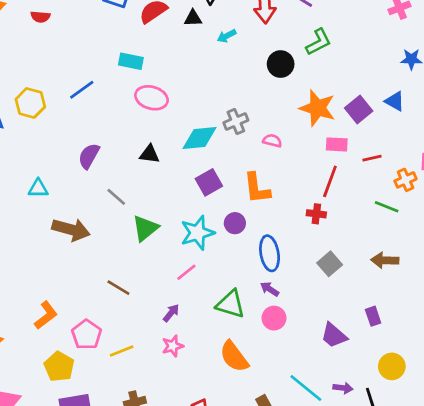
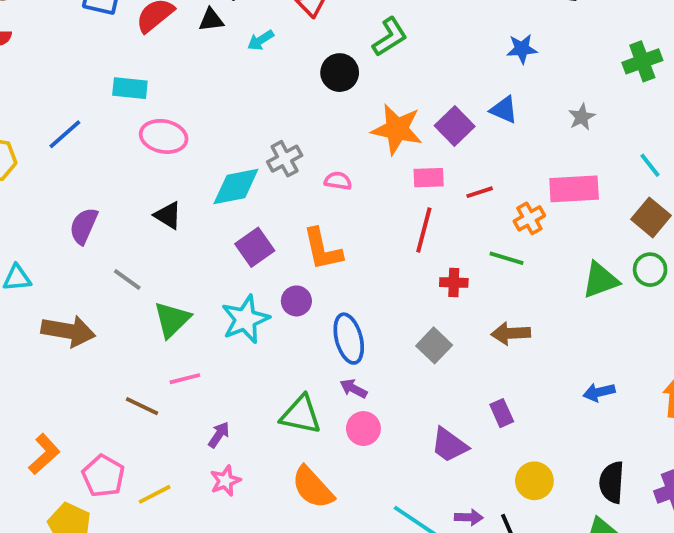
black triangle: (149, 154) -> (168, 215), turned 30
red cross: (316, 214) -> (454, 282), moved
pink line: (186, 272) -> (185, 379), moved, turned 30

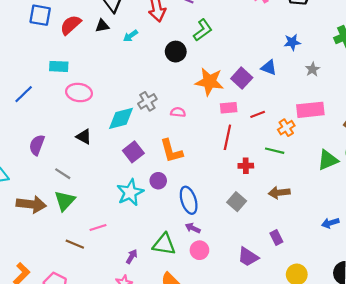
blue star: (522, 49) -> (292, 42), moved
green triangle: (172, 320) -> (65, 201), moved
purple arrow: (219, 435) -> (132, 256), moved

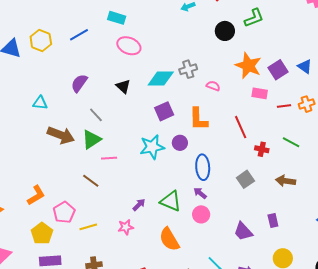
orange cross: (286, 128) -> (307, 104), moved
red line: (227, 137) -> (241, 127), moved, turned -50
pink line: (98, 227) -> (109, 158), moved

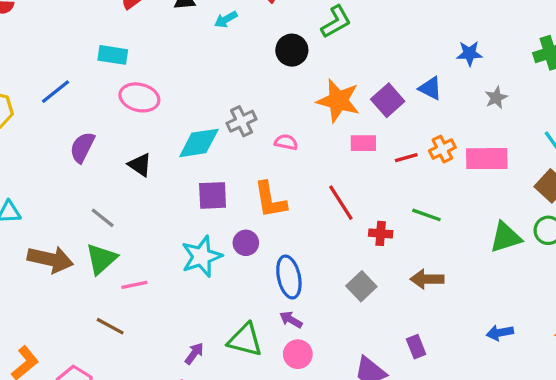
purple semicircle: (79, 83) -> (82, 147), moved
purple square: (164, 111) -> (213, 195), turned 30

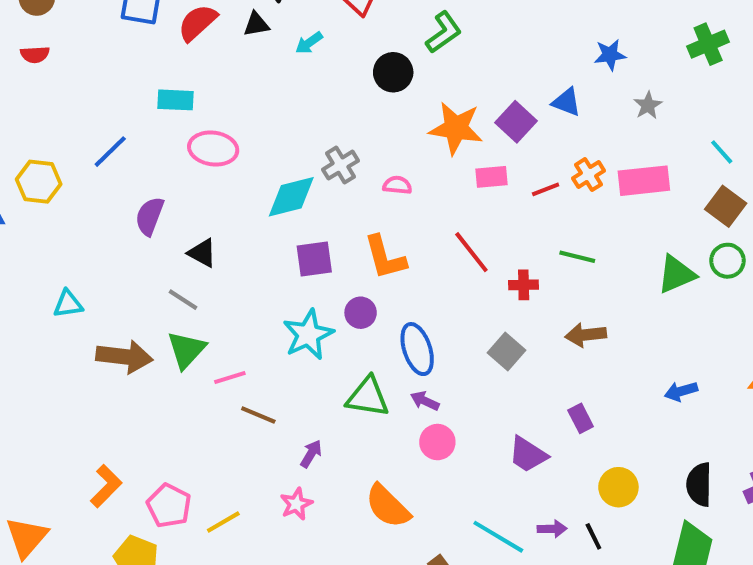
black triangle: (140, 165) -> (202, 253), moved
brown line: (110, 326) -> (258, 415), moved
green triangle: (245, 340) -> (368, 397), moved

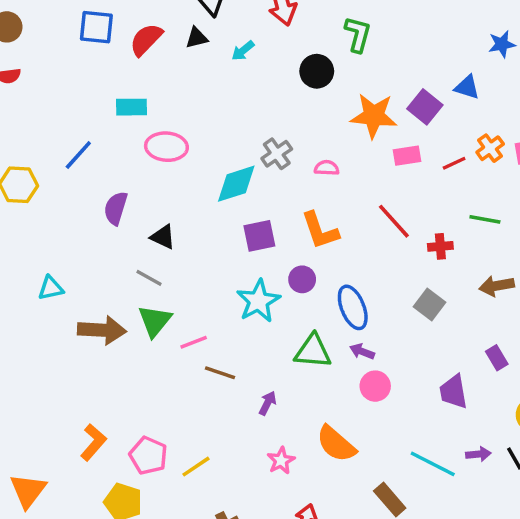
green L-shape: (444, 32) -> (358, 34), turned -36
purple trapezoid: (528, 454) -> (453, 392), turned 51
pink star: (296, 504) -> (281, 460), moved

